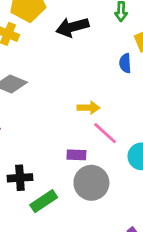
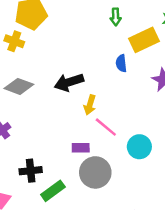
black arrow: (72, 27) -> (69, 82), moved
yellow arrow: (88, 108) -> (90, 105), turned 108

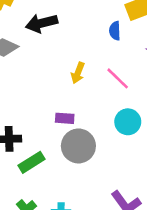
black arrow: (69, 82) -> (42, 23), moved
pink line: (106, 127) -> (118, 78), moved

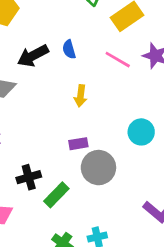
blue semicircle: (115, 31) -> (69, 49), moved
pink line: (118, 78) -> (118, 60), moved

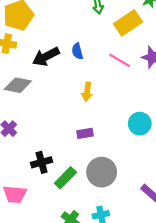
gray circle: (98, 168) -> (102, 172), moved

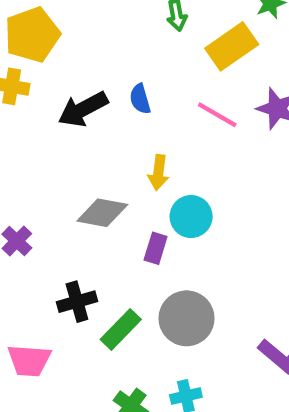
gray diamond: (18, 85) -> (102, 213), moved
cyan circle: (140, 124) -> (191, 217), moved
purple rectangle: (85, 133) -> (156, 248), turned -63

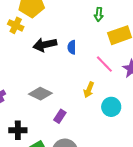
yellow arrow: (158, 172) -> (89, 90), moved
cyan circle: (191, 217) -> (111, 107), moved

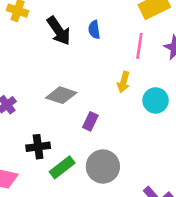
black arrow: (45, 45) -> (59, 31), turned -105
pink line: (104, 64) -> (139, 46), turned 60

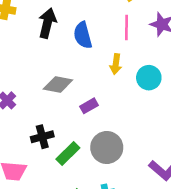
blue semicircle: (94, 30) -> (83, 35), moved, size x1.5
black arrow: (59, 31) -> (47, 23), turned -124
purple rectangle: (90, 121) -> (89, 106), turned 42

